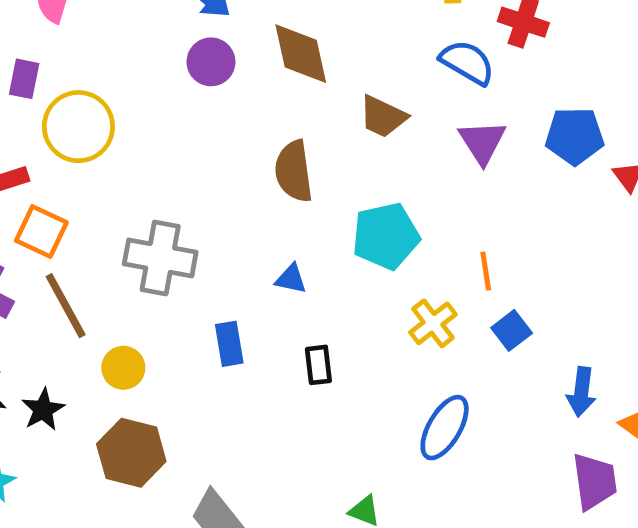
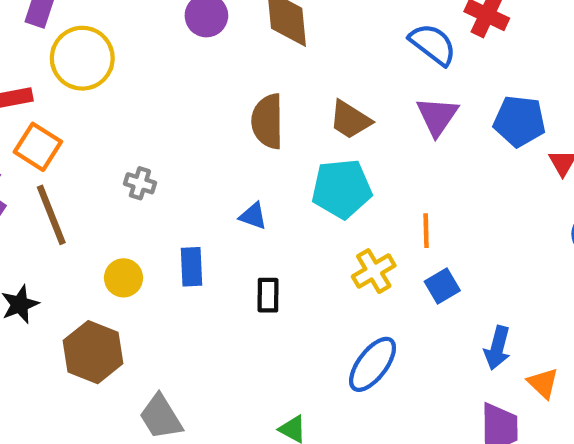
brown trapezoid: (383, 117) -> (350, 120), moved
gray cross: (160, 258) -> (140, 183), size x0.5
yellow circle: (123, 368) -> (123, 278), moved

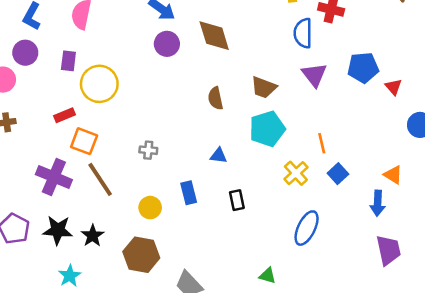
blue semicircle: (433, 44) -> (303, 33), turned -116
brown semicircle: (267, 121) -> (215, 98), size x0.7
orange triangle: (543, 383) -> (393, 175), moved

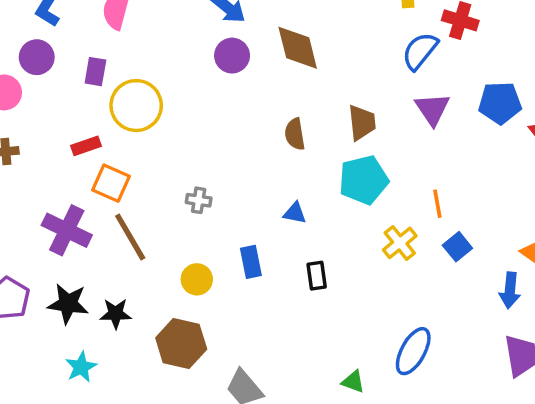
blue semicircle: (303, 33) -> (420, 51), turned 36
brown trapezoid: (264, 87) -> (362, 123), turned -120
blue ellipse: (307, 228) -> (413, 351), moved
black star: (93, 236) -> (116, 314), turned 30

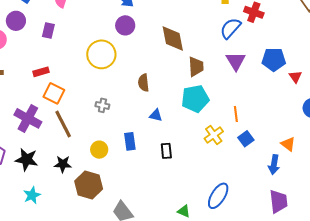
brown diamond: (298, 48) -> (173, 39), moved
yellow circle: (136, 106) -> (101, 54), moved
brown semicircle: (295, 134) -> (144, 83), moved
black star: (116, 314) -> (63, 164), moved

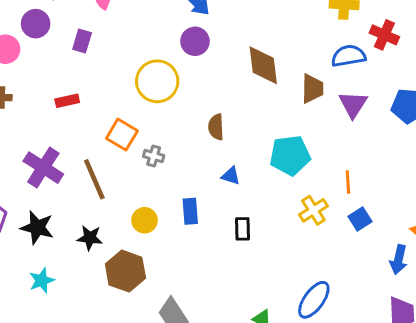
blue semicircle: (230, 28) -> (349, 56), turned 35
brown trapezoid: (196, 67) -> (312, 89), moved
orange square: (54, 93) -> (122, 135), moved

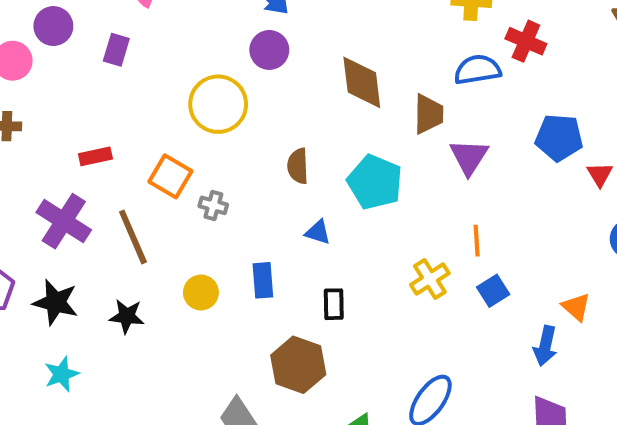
red rectangle: (67, 101) -> (95, 156), moved
purple triangle: (353, 104) -> (469, 157), moved
cyan pentagon: (290, 155) -> (375, 182), moved, turned 30
brown hexagon: (125, 271) -> (298, 365), moved

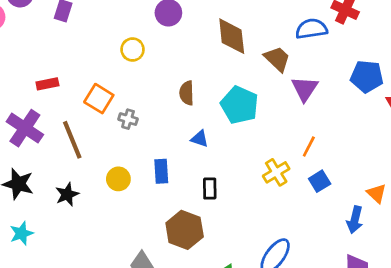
yellow circle: (218, 104) -> (133, 49), size x0.6
brown trapezoid: (429, 114) -> (277, 59), turned -48
orange line: (477, 241) -> (309, 146), turned 30
black star: (127, 316) -> (67, 194), turned -30

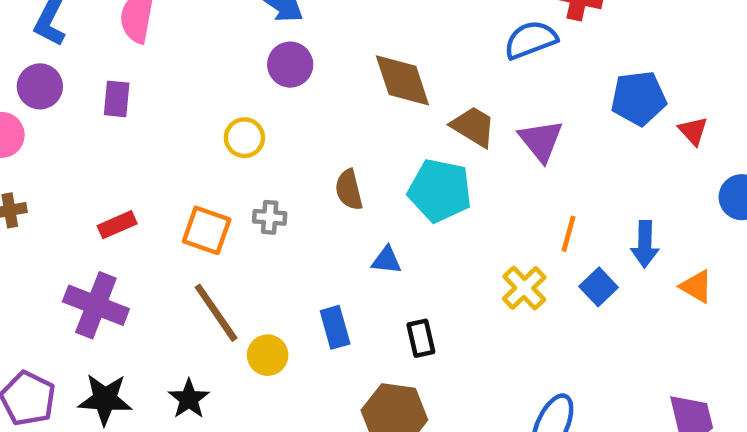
brown trapezoid: (277, 59) -> (473, 127), moved
gray cross: (128, 119) -> (270, 217), moved
brown line: (72, 140) -> (216, 313), moved
blue arrow: (355, 220) -> (645, 244), moved

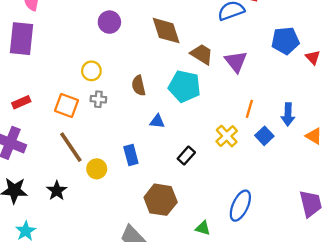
purple rectangle: (117, 99) -> (22, 39), size x1.8
yellow circle: (244, 138) -> (91, 71), moved
black rectangle: (421, 338) -> (186, 156), moved, turned 54

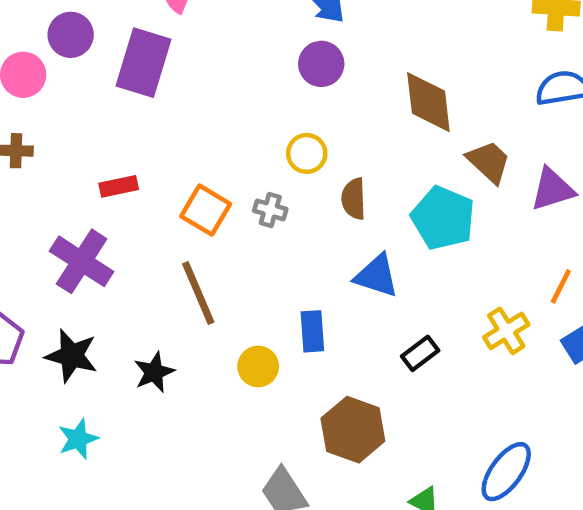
purple triangle: (236, 62) -> (552, 189), turned 40
yellow circle: (91, 71) -> (307, 153), moved
blue triangle: (157, 121) -> (377, 276), size x1.5
yellow circle: (97, 169) -> (258, 366), moved

